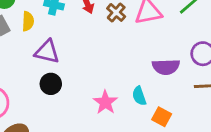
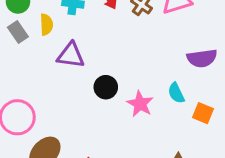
black circle: (51, 84) -> (106, 87), moved

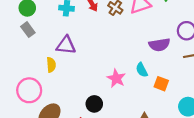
yellow semicircle: (46, 24) -> (51, 65), moved
black circle: (106, 87) -> (94, 104), moved

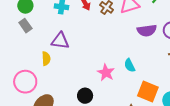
purple semicircle: (159, 45) -> (147, 30), moved
orange square: (161, 84) -> (148, 91), moved, size x1.5

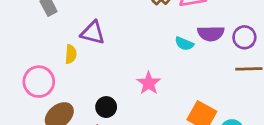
cyan semicircle: (130, 65) -> (184, 44), moved, turned -48
black circle: (85, 96) -> (106, 107), moved

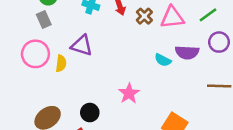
purple circle: (244, 37) -> (219, 42), moved
pink circle: (39, 82) -> (35, 54), moved

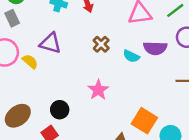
brown cross: (144, 16) -> (101, 44), moved
yellow semicircle: (61, 63) -> (30, 61), turned -56

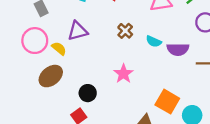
purple triangle: (50, 43) -> (78, 31), turned -30
purple semicircle: (155, 48) -> (178, 49), moved
brown ellipse: (18, 116) -> (51, 76), moved

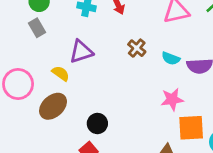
pink circle: (35, 41) -> (18, 84), moved
pink star: (123, 74) -> (172, 99), moved, turned 30
orange square: (167, 102) -> (191, 128), turned -30

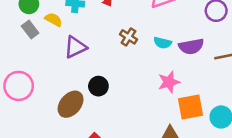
yellow semicircle: (61, 73) -> (54, 20), moved
brown ellipse: (53, 106) -> (71, 104), moved
black circle: (97, 123) -> (98, 86), moved

